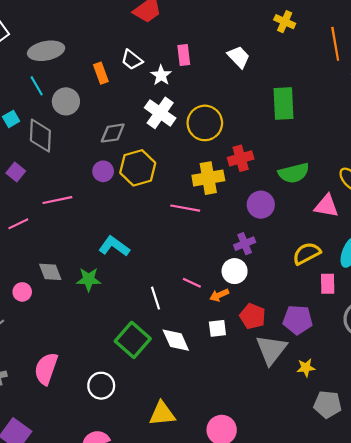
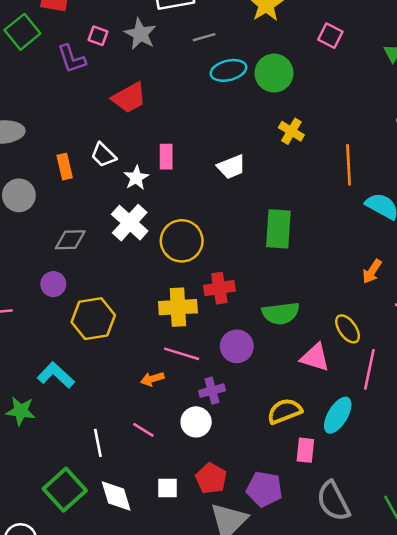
white trapezoid: (239, 57) -> (231, 167), turned 105
yellow hexagon: (138, 168) -> (93, 319), moved
pink line: (185, 208) -> (182, 354), moved
orange arrow: (219, 295) -> (152, 379), moved

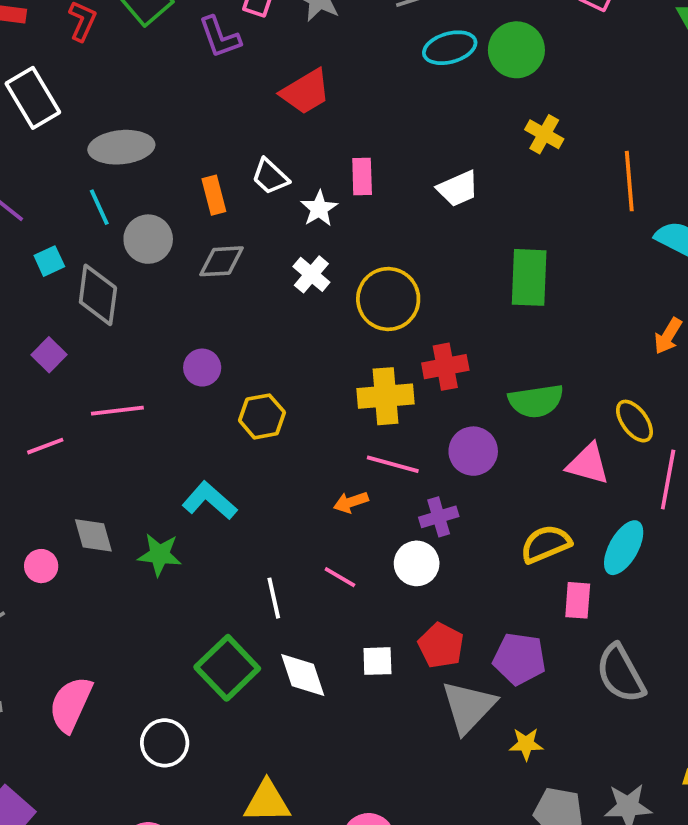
white cross: (130, 223) -> (311, 274), size x0.7
gray diamond: (70, 240) -> (221, 261), moved
yellow hexagon: (93, 319) -> (262, 416), size x0.7

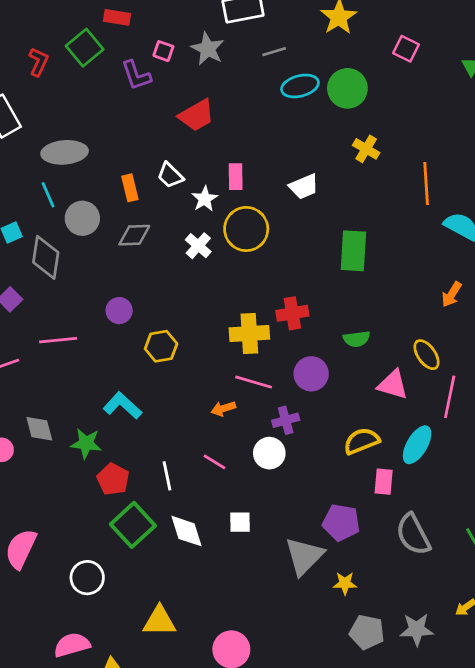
yellow circle: (388, 299) -> (246, 229), moved
green semicircle: (536, 401) -> (357, 339), size x0.7
red pentagon: (441, 645) -> (113, 479), moved

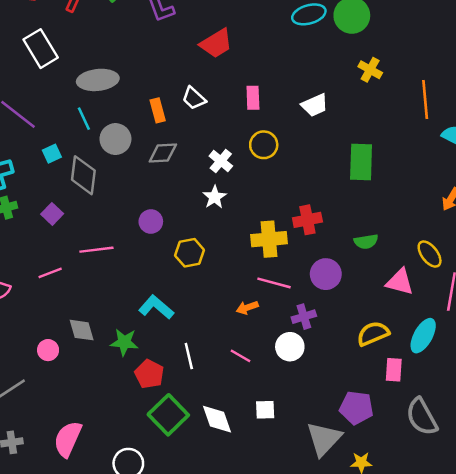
white star: (205, 199) -> (215, 197), moved
yellow circle: (246, 229) -> (264, 145), size x0.7
white line: (167, 476) -> (189, 356), moved

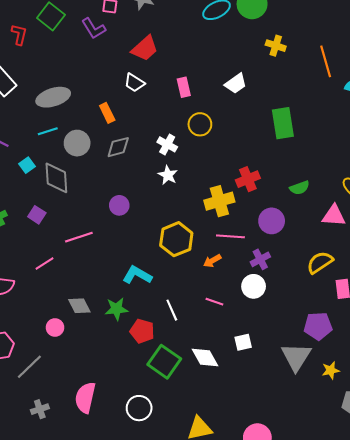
white trapezoid: (194, 98) -> (134, 83), moved
cyan line: (84, 119) -> (48, 131), turned -72
yellow hexagon: (190, 253) -> (176, 239), moved, size x1.4

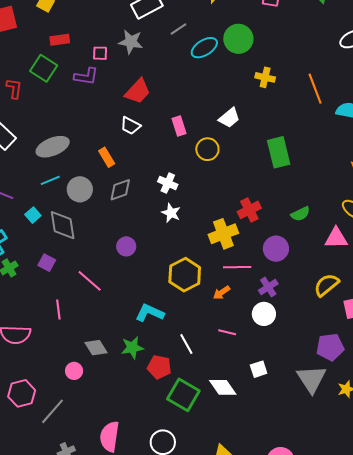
purple L-shape: (94, 29) -> (86, 76), turned -45
yellow circle: (200, 124) -> (207, 149), moved
pink line: (79, 237) -> (90, 281), turned 64
pink line: (44, 264) -> (58, 309), turned -60

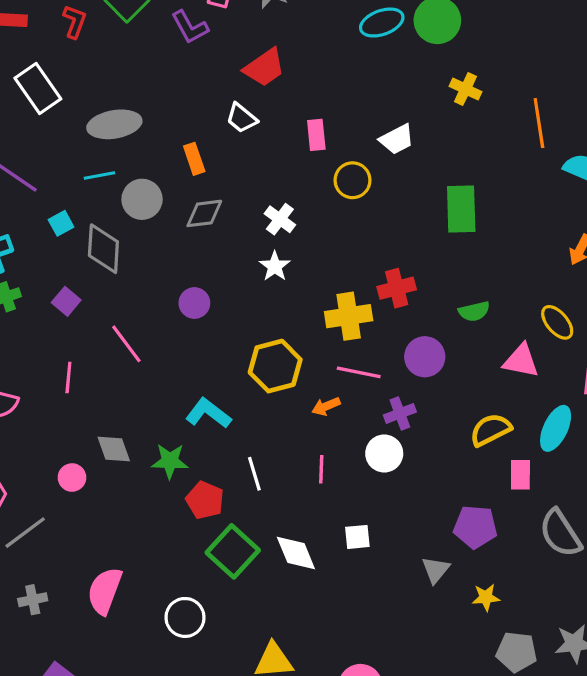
purple L-shape: (86, 76) -> (190, 27), turned 40
pink line: (227, 332) -> (321, 469), turned 66
gray triangle: (311, 379) -> (436, 570), size x0.6

